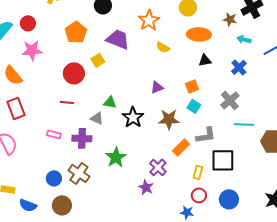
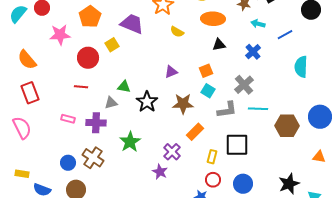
pink star: (32, 50) -> (60, 35), moved
gray triangle: (97, 118) -> (111, 103), turned -40
gray L-shape: (206, 135) -> (227, 110), moved

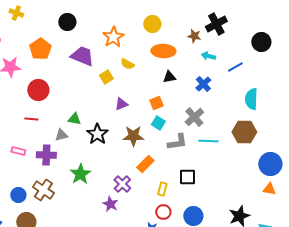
yellow square: (112, 45) -> (106, 77), moved
blue circle: (320, 117) -> (270, 164), moved
brown hexagon: (287, 126) -> (244, 132), moved
black square: (237, 145) -> (187, 177), size x0.7

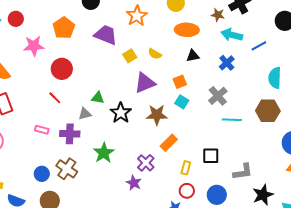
cyan arrow: (208, 56) -> (232, 35), size x1.5
yellow semicircle: (127, 64) -> (155, 54), moved
purple triangle: (121, 104) -> (145, 83), size x1.6
red line: (31, 119) -> (55, 98), turned 40
gray L-shape: (177, 142) -> (243, 172), moved

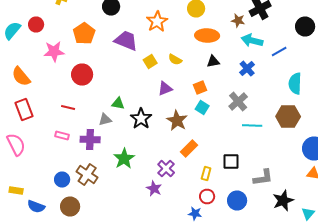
purple triangle: (145, 83) -> (165, 88), size x0.7
red line: (55, 98) -> (68, 108), moved, turned -32
brown star: (157, 115) -> (177, 120), turned 30

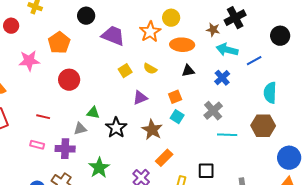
orange star: (157, 22) -> (150, 32), moved
red circle: (36, 24) -> (11, 26), moved
purple trapezoid: (126, 40) -> (113, 36), moved
red circle: (82, 74) -> (69, 80), moved

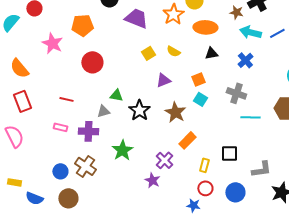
orange pentagon: (59, 43) -> (82, 25), turned 30
pink star: (29, 61) -> (52, 43), turned 30
blue line: (254, 61) -> (277, 33), moved
gray cross: (213, 111) -> (236, 93), turned -30

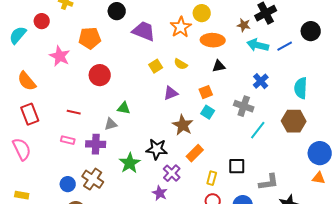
blue cross: (245, 60) -> (261, 81), moved
black star: (139, 110) -> (157, 149), moved, turned -30
cyan line: (250, 117) -> (258, 130), turned -54

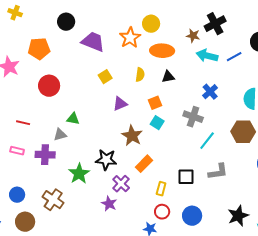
yellow semicircle: (181, 64) -> (140, 75), moved, turned -112
brown cross: (93, 179) -> (53, 200), moved
gray L-shape: (269, 182) -> (218, 172), moved

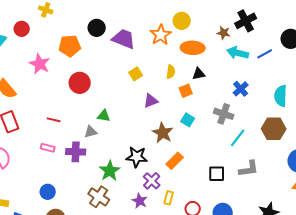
black circle: (66, 22) -> (97, 28), moved
orange square: (155, 103) -> (186, 91), moved
yellow rectangle: (161, 189) -> (169, 198), moved
brown cross: (53, 200) -> (99, 197), moved

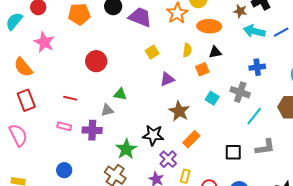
orange pentagon: (70, 46) -> (79, 14), moved
pink star: (40, 64) -> (44, 42), moved
blue cross: (241, 89) -> (257, 67), turned 35
cyan square: (188, 120) -> (212, 98), moved

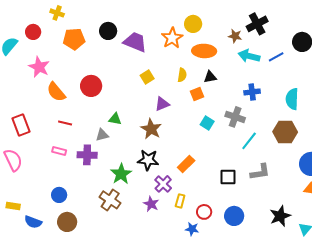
orange semicircle: (23, 67) -> (56, 92), moved
brown star: (179, 111) -> (151, 129), moved

